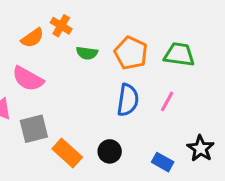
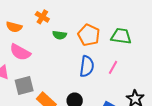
orange semicircle: (32, 38) -> (14, 27), moved, turned 49

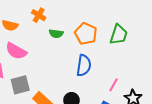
green trapezoid: (121, 36) -> (119, 35), turned 100
pink line: (113, 67) -> (114, 85), moved

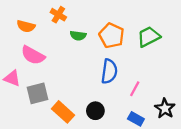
green trapezoid: (119, 35) -> (149, 37), turned -135
pink line: (114, 85) -> (135, 89), moved

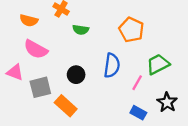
orange pentagon: (112, 36) -> (131, 30), moved
green trapezoid: (149, 37) -> (158, 64), moved
black circle: (95, 111) -> (76, 75), moved

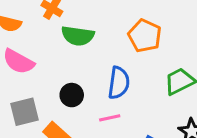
green semicircle: (81, 30) -> (78, 36), size x1.5
pink line: (137, 83) -> (110, 118), moved, turned 49

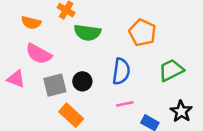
gray square: (25, 112) -> (55, 85), moved
pink line: (110, 118) -> (125, 104), moved

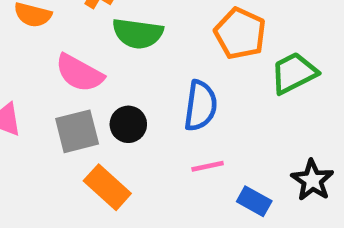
pink semicircle: (39, 54) -> (79, 73), moved
green trapezoid: (171, 70) -> (294, 73), moved

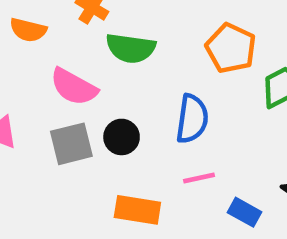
orange rectangle: (107, 187) -> (137, 210), moved, turned -33

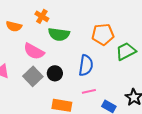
orange pentagon: (231, 48) -> (103, 34), turned -30
gray square: (71, 144) -> (33, 76), turned -30

